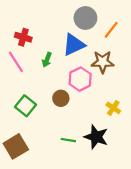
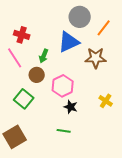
pink hexagon: (80, 79) -> (63, 86), moved
brown circle: (61, 98) -> (37, 75), moved
black star: (96, 137) -> (71, 107), moved, size x0.6

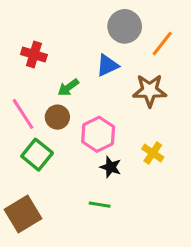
blue triangle: (69, 42) -> (107, 65), size x0.7
green arrow: (44, 56) -> (68, 87), turned 32
pink line: (15, 58) -> (23, 114), moved
yellow cross: (106, 101) -> (153, 153), moved

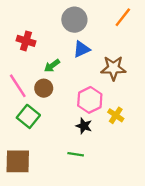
gray circle: (125, 26) -> (74, 20), moved
orange line: (162, 44) -> (123, 17), moved
pink hexagon: (98, 134) -> (90, 100), moved
brown square: (23, 214) -> (18, 161), turned 32

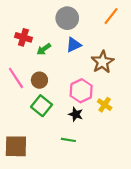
green arrow: (52, 66) -> (44, 49), moved
brown star: (113, 68) -> (102, 62), turned -30
green square: (28, 116) -> (42, 106), moved

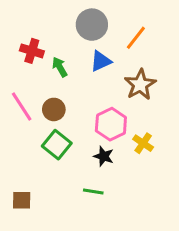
orange line: (111, 16) -> (136, 38), moved
green arrow: (44, 49) -> (60, 67), turned 96
brown square: (16, 146) -> (22, 200), size x0.6

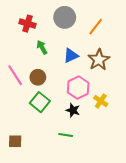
red cross: (32, 51) -> (28, 24), moved
blue triangle: (101, 61) -> (71, 56), moved

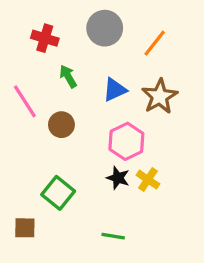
pink line: (15, 75) -> (25, 101), moved
yellow cross: (101, 101) -> (148, 180), moved
green square: (40, 102) -> (58, 193), moved
green line: (66, 135) -> (113, 236), moved

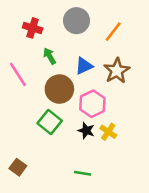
brown circle: (61, 125) -> (59, 89), moved, size x1.5
green square: (58, 193) -> (50, 122), moved
brown square: (25, 228) -> (18, 167), turned 35

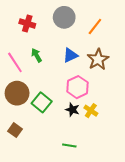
green arrow: (50, 56) -> (36, 55), moved
brown circle: (59, 89) -> (17, 93), moved
brown square: (18, 167) -> (15, 130), moved

